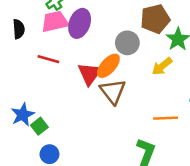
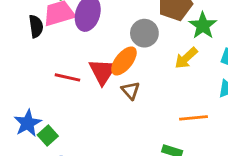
black semicircle: (19, 29) -> (36, 26), moved
red line: (48, 59) -> (67, 77), moved
brown triangle: (113, 91) -> (131, 90), size x0.6

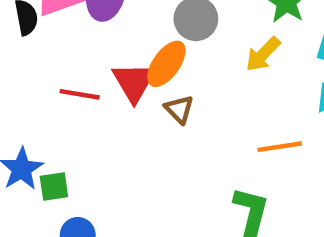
green square: (48, 136) -> (54, 187), turned 36

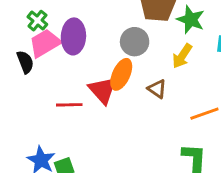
brown triangle: (179, 109) -> (157, 89), moved

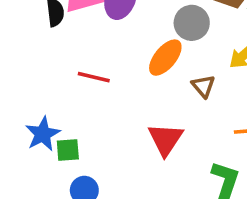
red triangle: (103, 90) -> (165, 139), moved

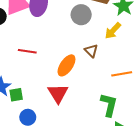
orange ellipse: (165, 58) -> (66, 65), moved
red triangle: (165, 139) -> (58, 93), moved

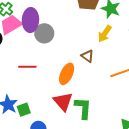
gray circle: (81, 15) -> (44, 33), moved
green L-shape: (109, 105) -> (83, 108), moved

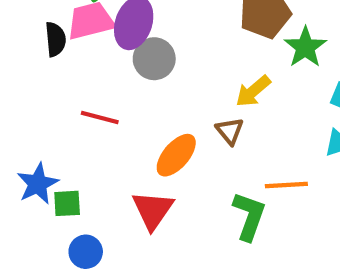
yellow arrow: (105, 34) -> (253, 91), moved
green L-shape: (83, 108) -> (249, 216), moved

